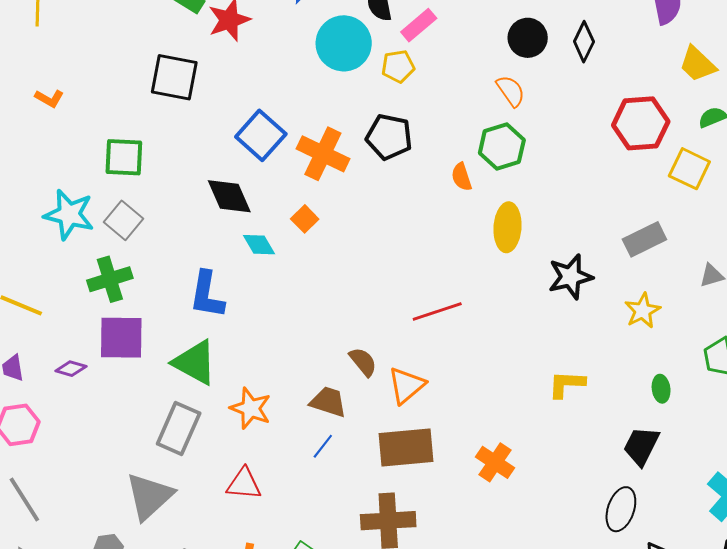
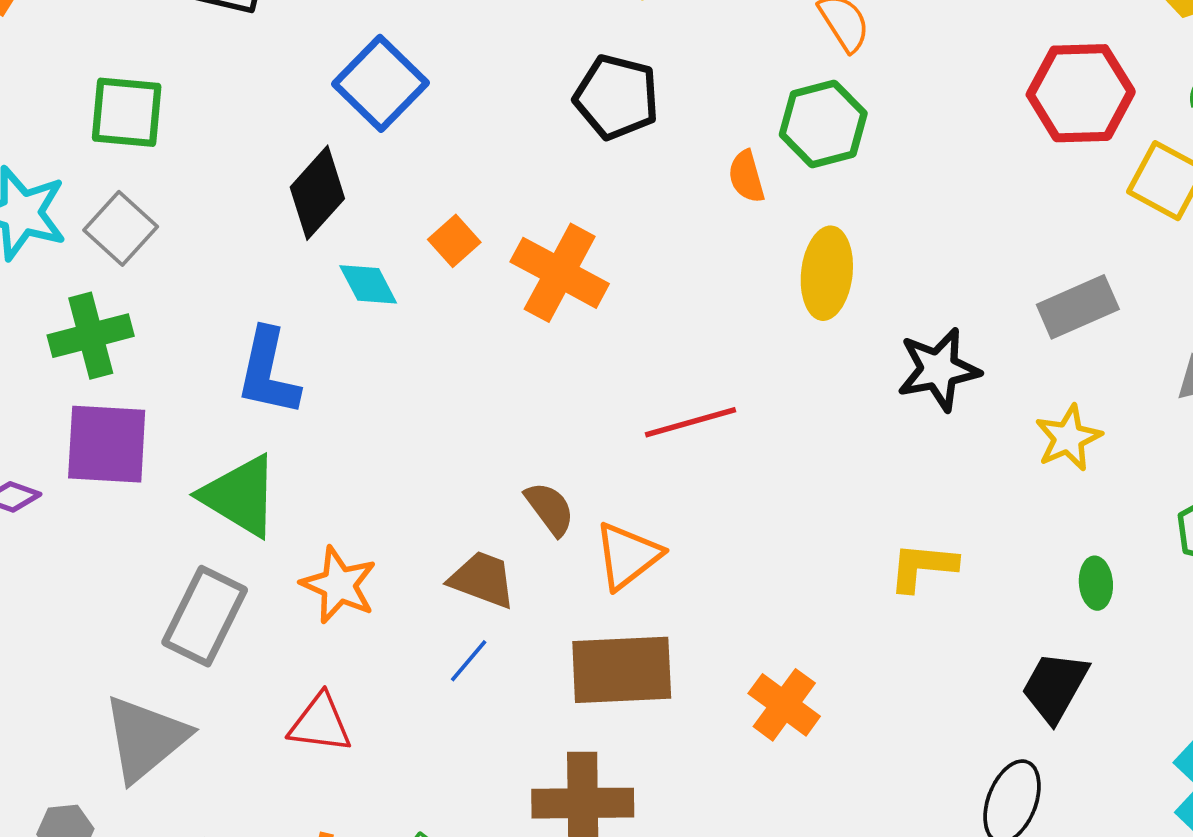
orange cross: (323, 154) -> (560, 273), moved
black diamond: (229, 196) -> (317, 193), turned 63

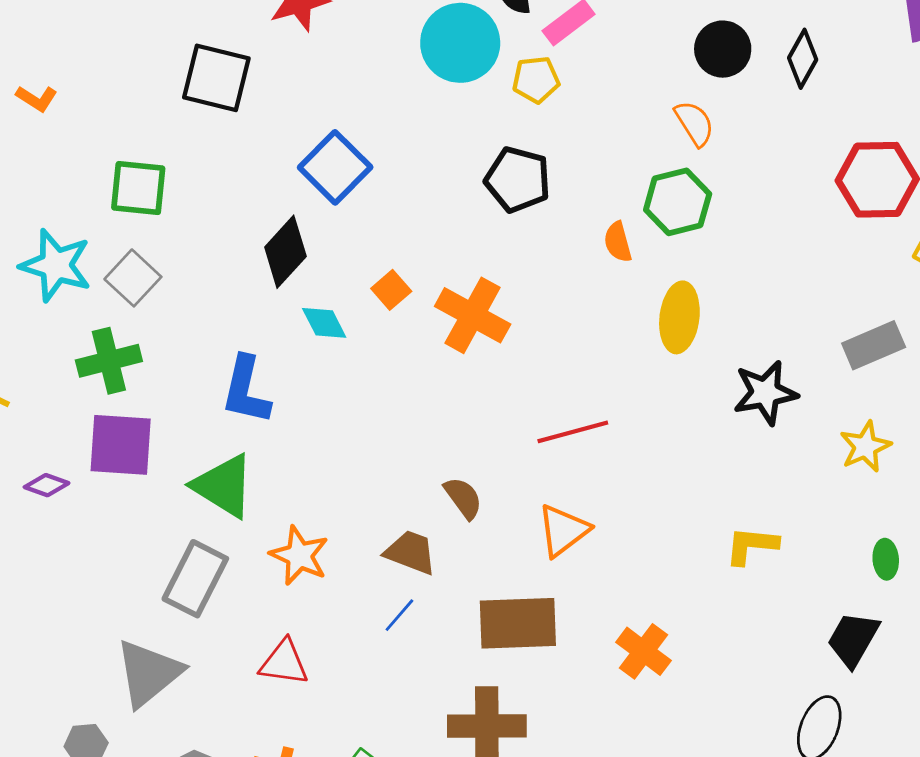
orange triangle: (628, 556) -> (563, 530), moved

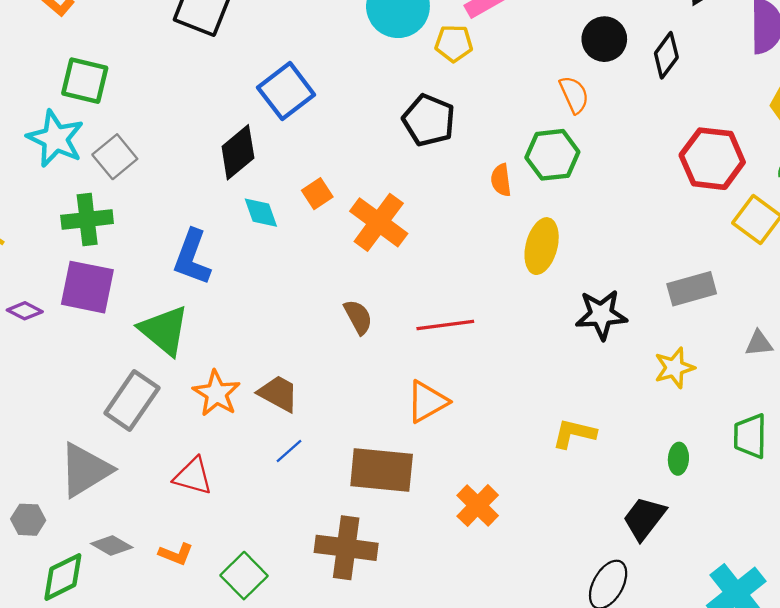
green square: (138, 188) -> (85, 81), moved
brown semicircle: (463, 498) -> (358, 317), moved
brown trapezoid: (411, 552) -> (278, 393), moved

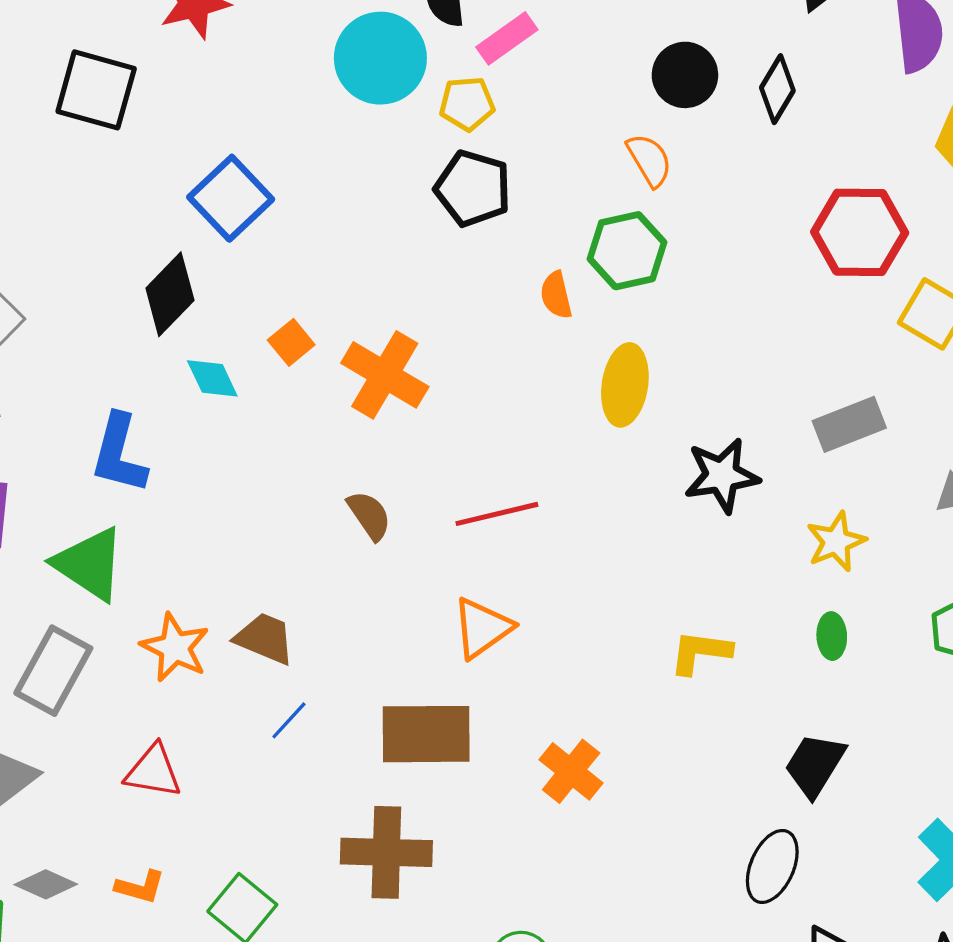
black pentagon: (429, 120) -> (473, 188), moved
green ellipse: (678, 459) -> (832, 636), moved

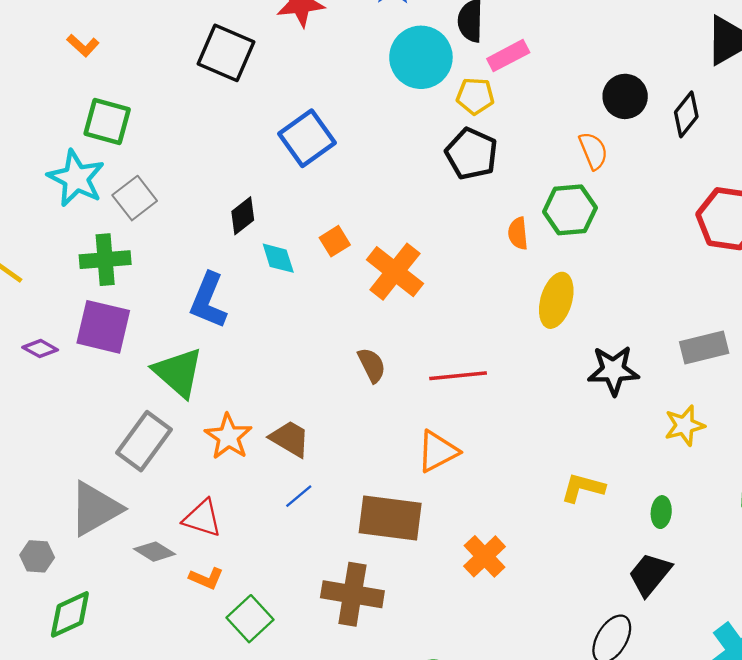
black diamond: (170, 294) -> (243, 216), moved, size x0.7
green ellipse: (832, 636) -> (661, 512), moved
gray diamond: (46, 884) -> (155, 552), moved
orange L-shape: (140, 887) -> (206, 578), moved

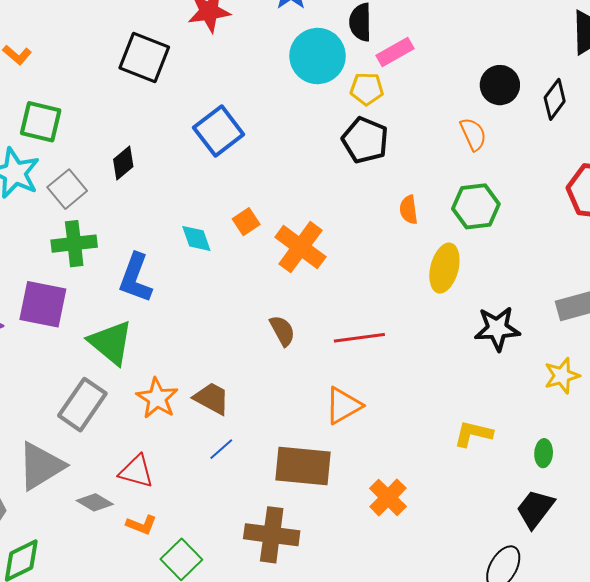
green hexagon: (570, 210) -> (476, 206), moved
black diamond: (243, 216) -> (123, 163), moved
green cross: (105, 260) -> (74, 244), moved

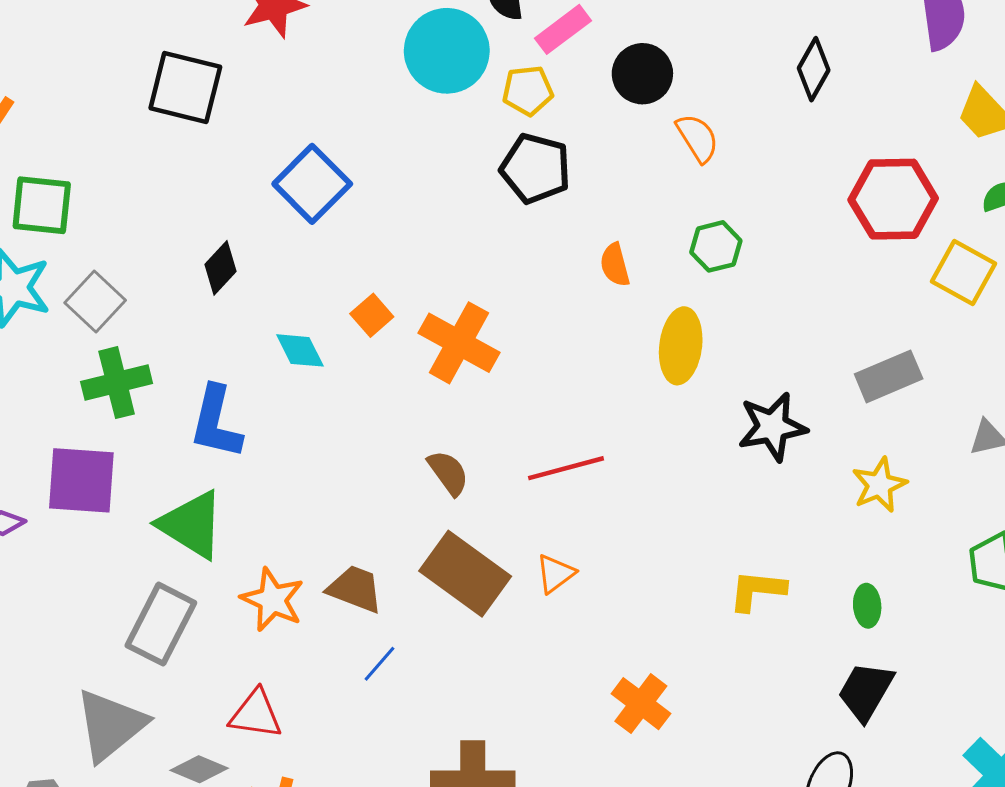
black circle: (500, 85) -> (642, 74), moved
black diamond: (123, 163) -> (221, 268), moved
green hexagon: (476, 206) -> (716, 246), size x0.7
orange triangle: (343, 406) -> (555, 574), size x0.7
brown rectangle: (303, 466) -> (465, 574), moved, turned 38

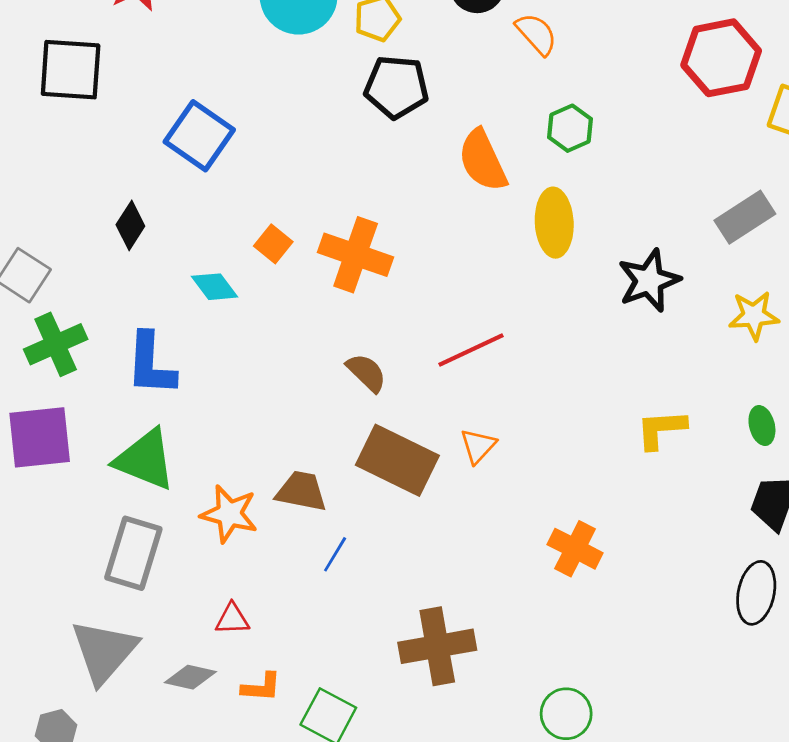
orange semicircle: (615, 265) -> (483, 160), size x1.6
yellow star: (879, 485) -> (754, 316), turned 30
red triangle: (256, 714) -> (232, 619), size x0.7

